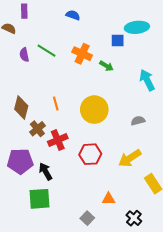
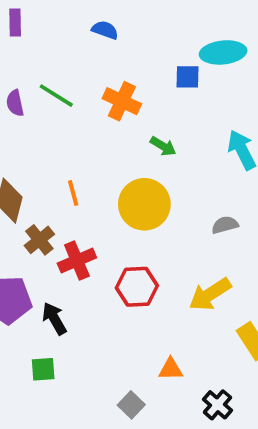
green arrow: (106, 66) -> (163, 146), moved
green square: (39, 199) -> (43, 369), size x0.6

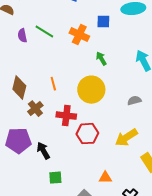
blue square: (187, 77) -> (103, 22), moved
green arrow: (163, 146) -> (101, 59), turned -152
red cross: (77, 261) -> (66, 116), moved, turned 30
green square: (43, 369) -> (55, 178), moved

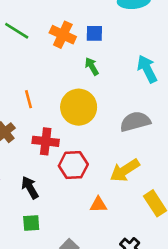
blue square: (103, 22) -> (94, 33), moved
gray semicircle: (134, 101) -> (135, 122), size x1.6
black arrow: (43, 151) -> (30, 187), moved
orange triangle: (105, 178) -> (98, 205), moved

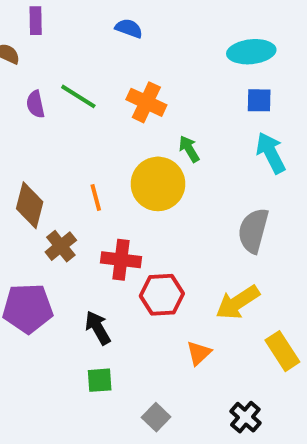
blue square: (94, 33) -> (259, 100), moved
yellow circle: (79, 107) -> (158, 184), moved
gray semicircle: (135, 122) -> (253, 231), turned -60
orange triangle: (98, 205) -> (199, 353), turned -42

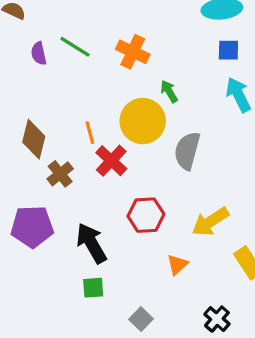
gray semicircle: (253, 231) -> (187, 151), moved
red cross: (121, 260) -> (111, 161), moved, turned 36
black arrow: (98, 328) -> (92, 243), size x1.4

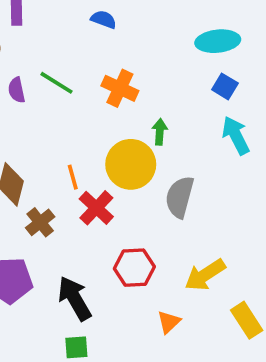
blue square: (228, 50) -> (225, 86), turned 30
green arrow: (169, 91) -> (160, 132), turned 35

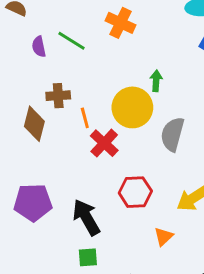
orange cross: (120, 88) -> (120, 23), moved
brown cross: (40, 222) -> (58, 96), moved, turned 35

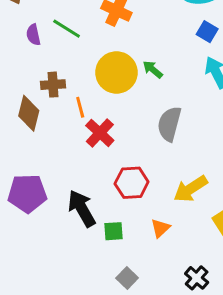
green arrow: (156, 81) -> (153, 69), turned -54
yellow circle: (132, 107) -> (116, 72), moved
green square: (88, 257) -> (113, 231), moved

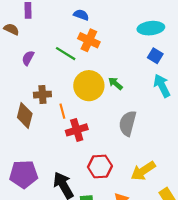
green line: (67, 29) -> (66, 54), moved
purple semicircle: (33, 35) -> (28, 58), turned 40
red cross: (100, 133) -> (77, 130), turned 30

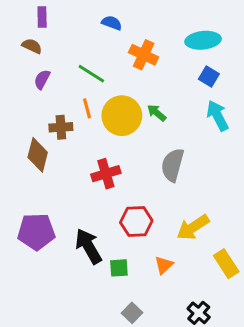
brown semicircle: (11, 29) -> (32, 46), moved
orange cross: (89, 40) -> (144, 55), moved
orange line: (62, 111) -> (87, 108), moved

